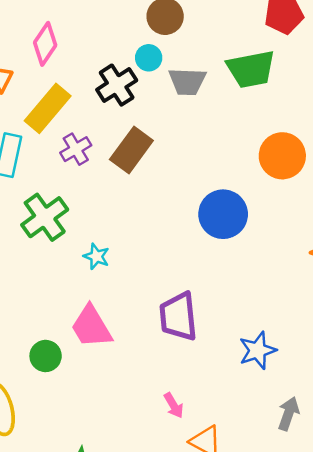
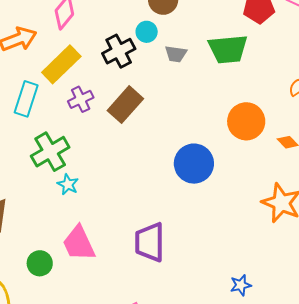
gray trapezoid: (187, 82) -> (176, 54), size x0.7
cyan star: (96, 256) -> (68, 184), moved
blue star: (257, 350) -> (241, 285), moved, size x0.7

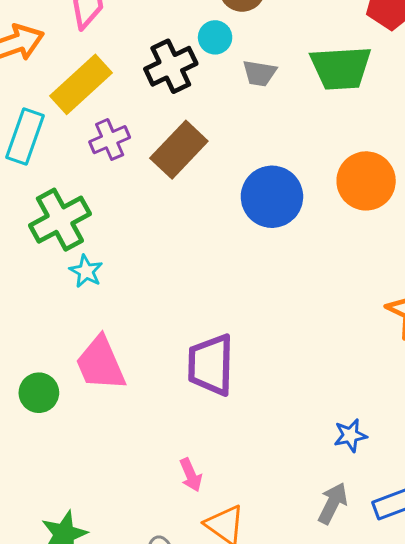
blue circle: (194, 164) -> (272, 197), moved

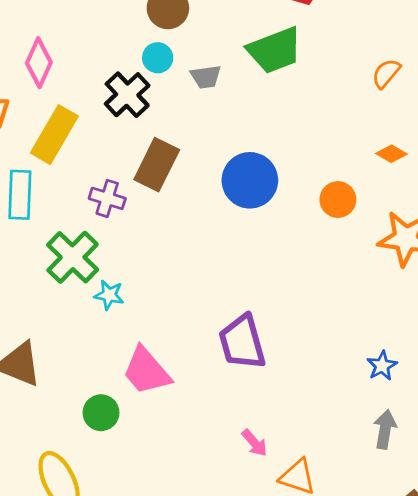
purple cross: (110, 140) -> (107, 198), moved, turned -32
orange circle: (366, 181) -> (338, 200), moved, size x0.7

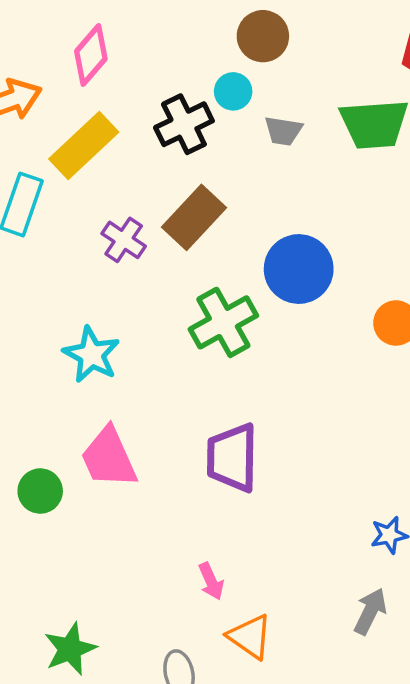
green cross: (73, 257) -> (223, 322), moved
cyan star: (109, 295) -> (91, 355), size x1.5

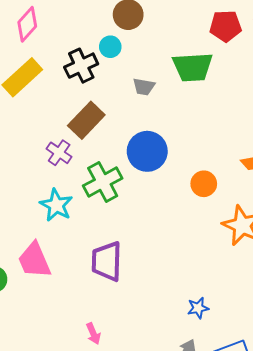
gray trapezoid: (283, 131) -> (144, 87), moved
purple cross: (124, 240) -> (59, 153), moved
cyan star: (91, 355) -> (56, 205), moved

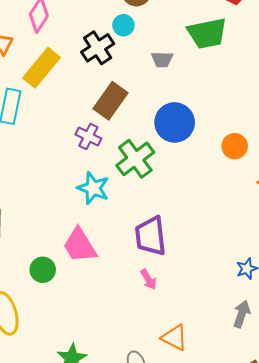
pink arrow: (93, 334) -> (149, 279), moved

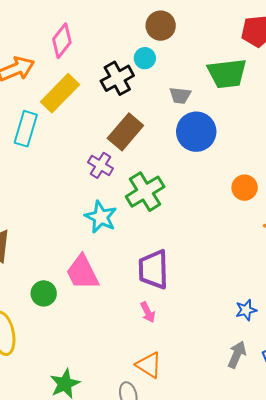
blue circle: (175, 122) -> (196, 132), moved
orange triangle: (174, 338) -> (149, 365), moved

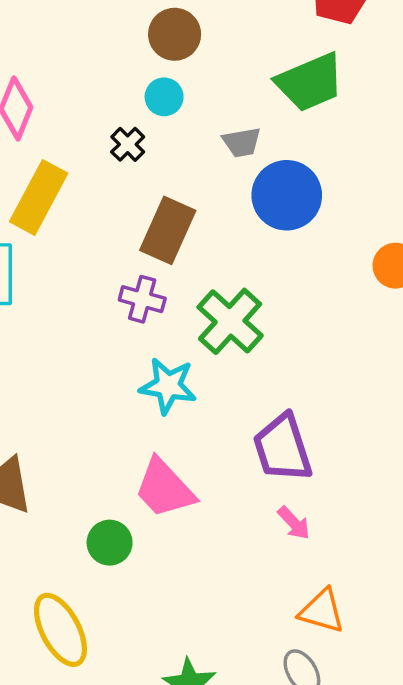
black cross: (117, 78) -> (128, 144), size x0.6

